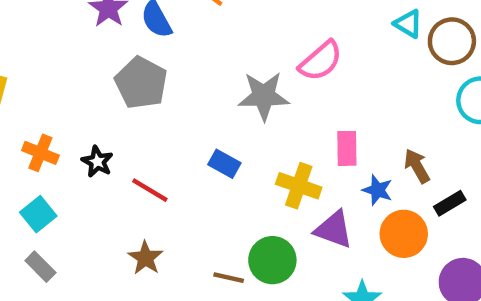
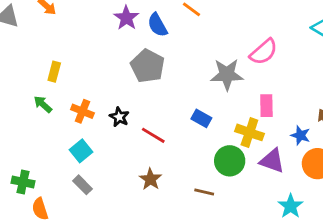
pink rectangle: (347, 148) -> (266, 106), moved
green circle: (272, 260) -> (230, 161), moved

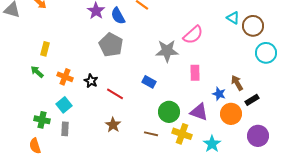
yellow cross: (249, 132) -> (182, 134), moved
green cross: (23, 182) -> (42, 120), moved
gray rectangle: (82, 185) -> (65, 129), turned 48

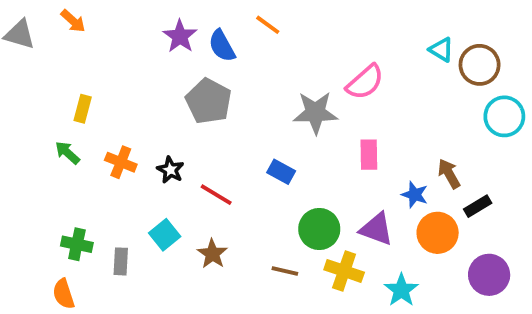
cyan square: (64, 105) -> (165, 235), moved

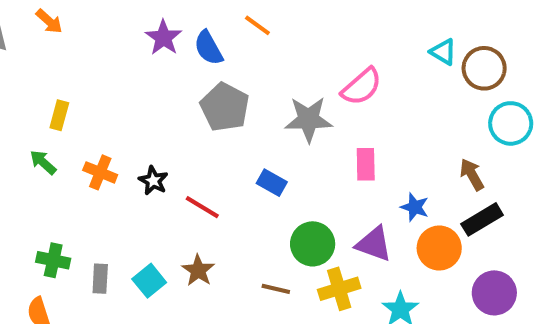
gray pentagon: (209, 101) -> (225, 107), moved
brown arrow: (449, 174) -> (472, 174), moved
black rectangle: (478, 206) -> (482, 219), size x1.4
cyan square: (165, 235) -> (149, 281), moved
yellow cross: (344, 271) -> (339, 289), turned -36

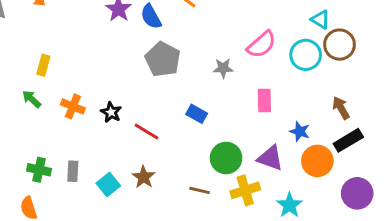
brown circle: (484, 68) -> (339, 45), moved
gray star: (308, 119) -> (223, 68), size x0.6
cyan circle: (511, 123) -> (306, 55), moved
gray rectangle: (100, 279) -> (73, 171), moved

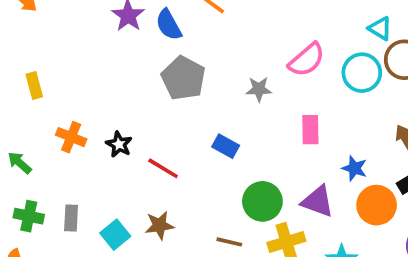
yellow rectangle: (43, 65) -> (34, 85), turned -30
green arrow: (32, 99) -> (20, 163), moved
brown star: (144, 177) -> (159, 225), turned 30

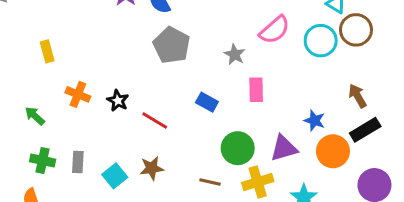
gray star: (259, 89) -> (235, 54), turned 30
pink rectangle: (310, 130) -> (256, 90), moved
purple triangle: (318, 201) -> (284, 148), turned -36

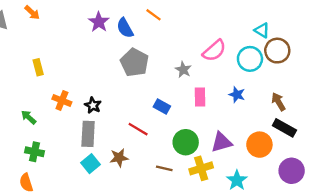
red line: (155, 121) -> (138, 129), moved
blue star: (315, 121) -> (237, 95), moved
black rectangle: (365, 130) -> (284, 128), turned 60
gray rectangle: (78, 162) -> (88, 134), moved, size x1.5

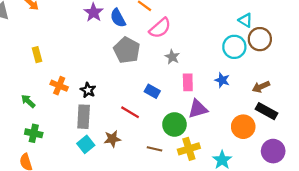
pink semicircle: (214, 51) -> (160, 28), moved
brown arrow: (278, 102) -> (261, 87), turned -84
purple triangle: (221, 142) -> (198, 109), moved

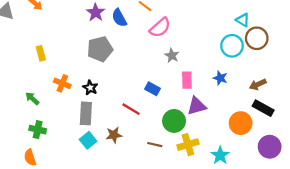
gray pentagon: (127, 50) -> (100, 49), moved, turned 30

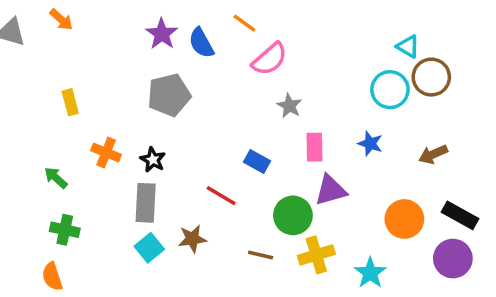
black rectangle: (263, 108) -> (460, 215), moved

